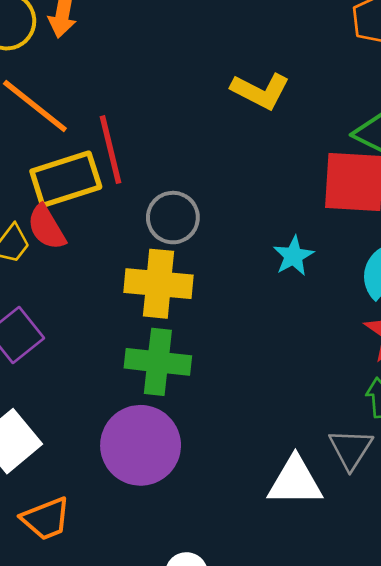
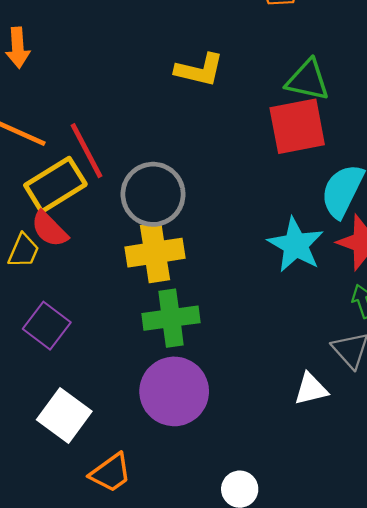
gray circle: (173, 218) -> (153, 194), size x1.4
cyan star: (293, 256) -> (296, 245), moved, size x1.6
white triangle: (295, 482) -> (311, 389), size x0.7

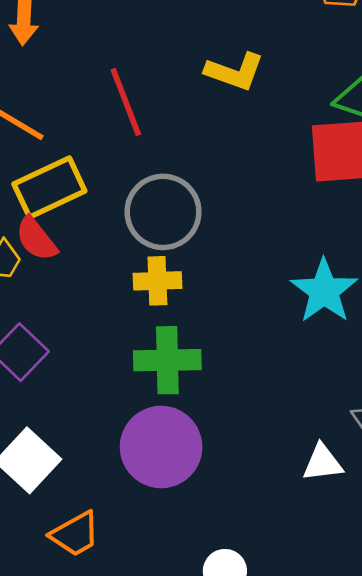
red line: (86, 151) -> (126, 102), moved
yellow cross: (155, 253) -> (157, 281), size x0.7

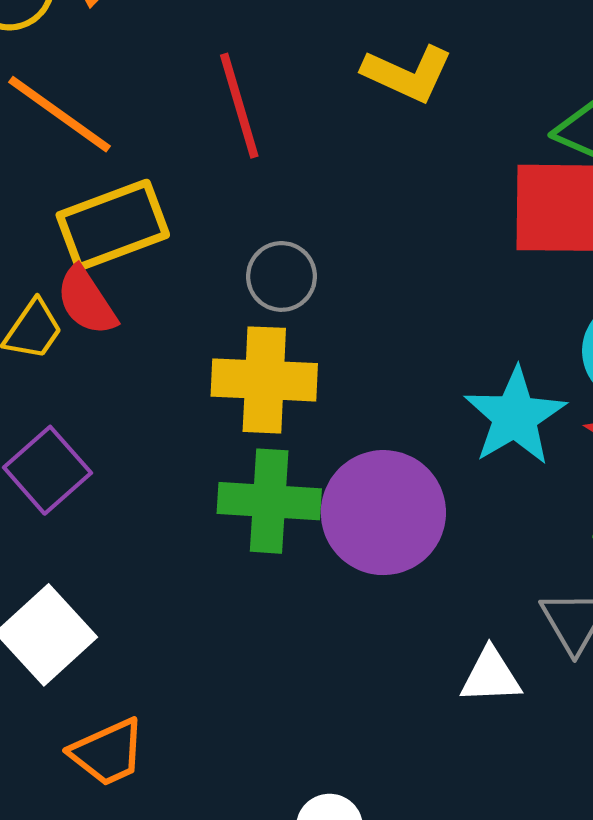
gray circle: (163, 212) -> (282, 276), size x0.6
yellow cross: (157, 281) -> (264, 380), size x1.4
purple circle: (161, 447) -> (383, 513), moved

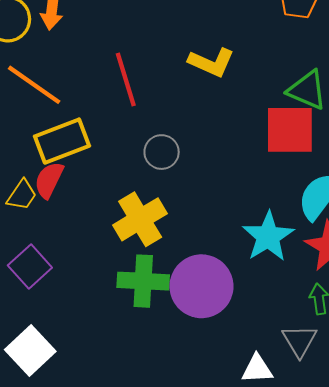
gray circle: (282, 276) -> (162, 152), moved
red semicircle: (86, 301) -> (49, 180), turned 60
yellow cross: (264, 380) -> (140, 219), turned -33

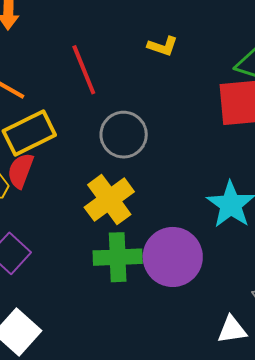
yellow L-shape: (211, 62) -> (163, 46), size x0.7
gray circle: (162, 152) -> (124, 135), size x1.4

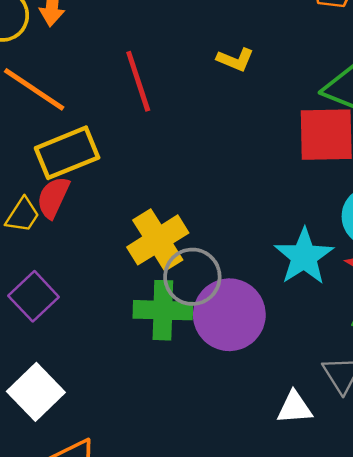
gray circle: (124, 135) -> (192, 277), moved

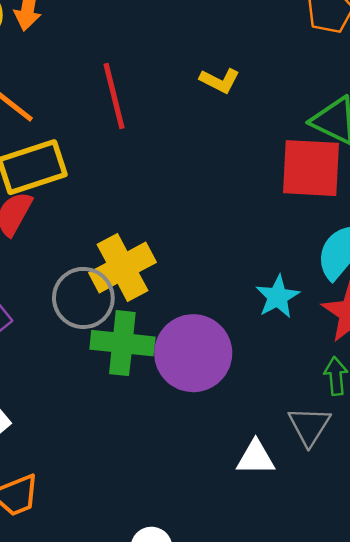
cyan star: (304, 257) -> (278, 297), size x0.7
gray circle: (192, 277) -> (83, 298), moved

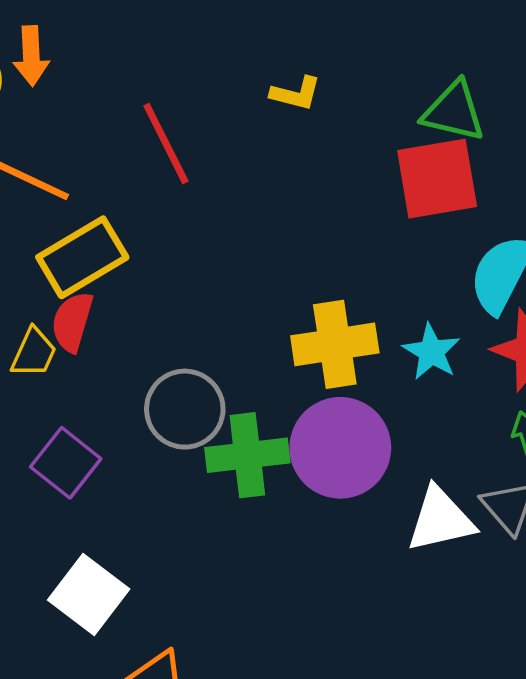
yellow cross: (123, 268) -> (335, 344), moved, turned 32
white triangle: (256, 458) -> (441, 520), moved, size x1.4

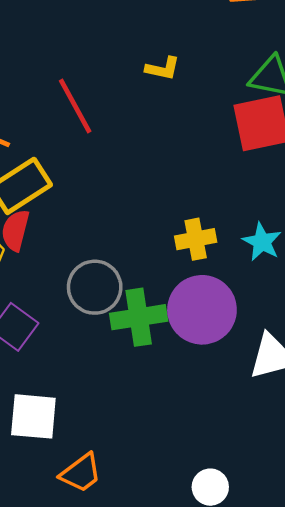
yellow cross: (335, 344) -> (196, 239), size x0.7
white square: (89, 595) -> (33, 416), turned -30

